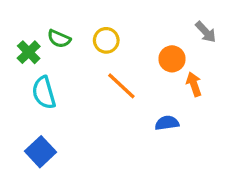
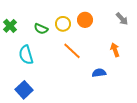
green semicircle: (59, 39) -> (41, 29), moved
green cross: (29, 52) -> (10, 26), moved
orange circle: (172, 59) -> (85, 20), moved

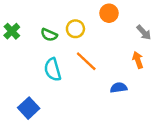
gray arrow: (122, 19) -> (144, 32), moved
orange circle: (85, 20) -> (109, 13), moved
cyan semicircle: (26, 55) -> (53, 70), moved

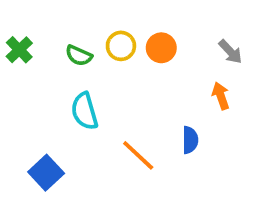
orange circle: (109, 13) -> (161, 48), moved
orange line: (86, 61) -> (138, 155), moved
blue semicircle: (119, 88) -> (190, 140), turned 98

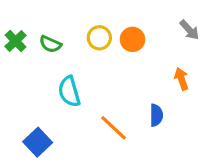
gray arrow: (230, 52) -> (189, 30), moved
green semicircle: (79, 55) -> (50, 44), moved

